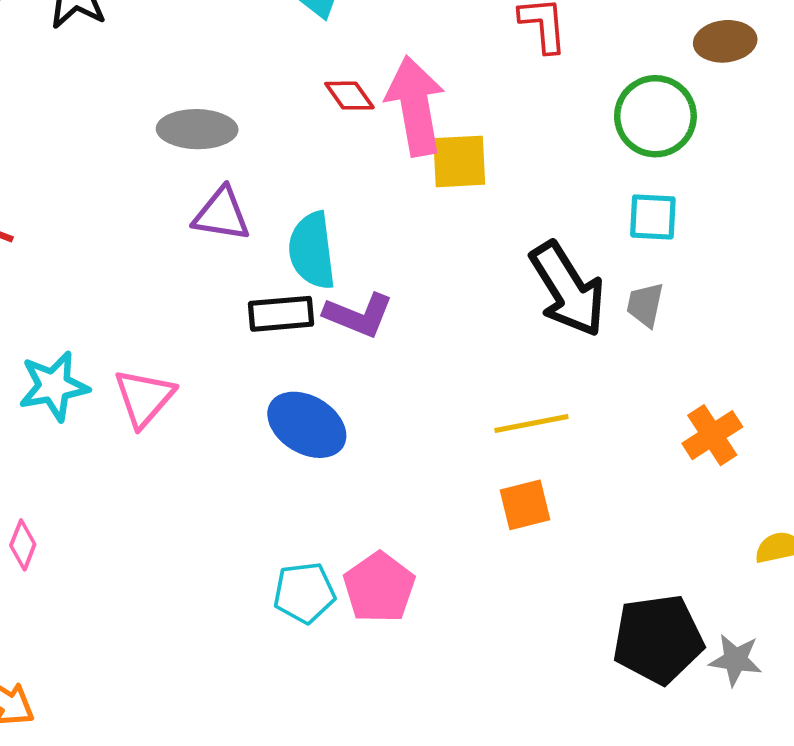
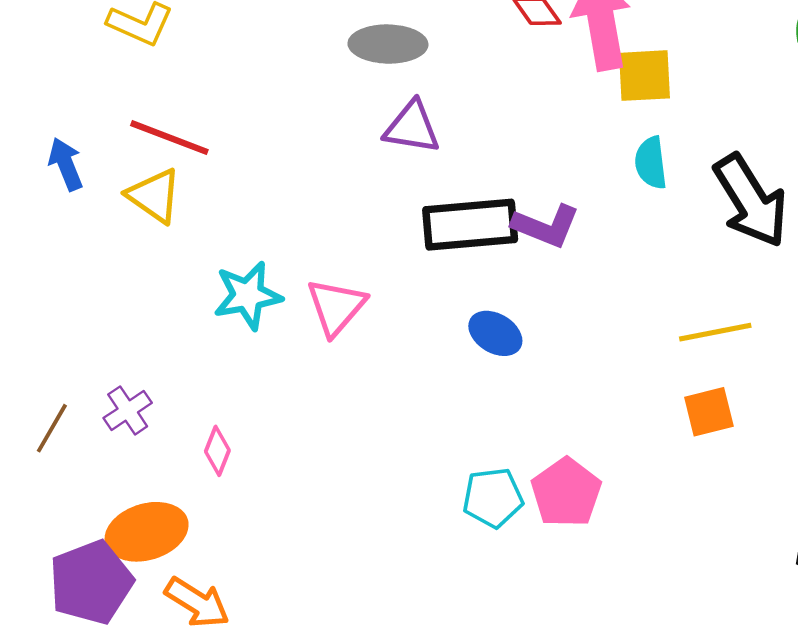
cyan semicircle: (312, 251) -> (651, 163), moved, size x0.7
black rectangle: (281, 314) -> (470, 225), size x1.5
blue ellipse: (307, 425) -> (495, 333), size x0.7

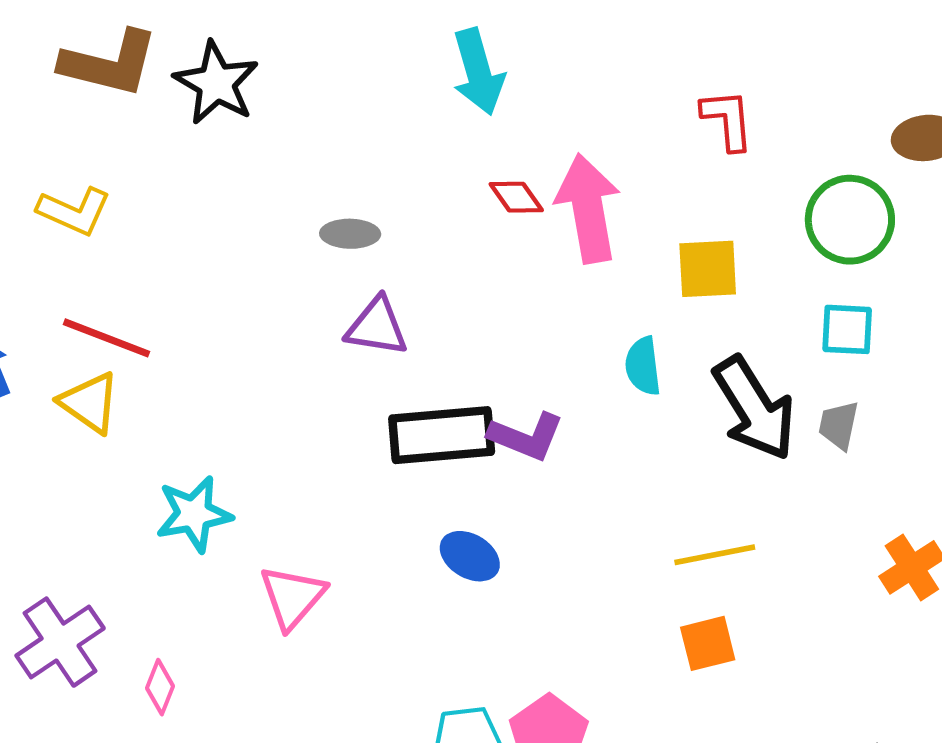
gray ellipse: (388, 44) -> (350, 234), size x0.7
yellow square: (644, 76) -> (708, 269), moved
pink triangle: (336, 307) -> (292, 597), moved
purple cross: (128, 410) -> (60, 642), size x1.6

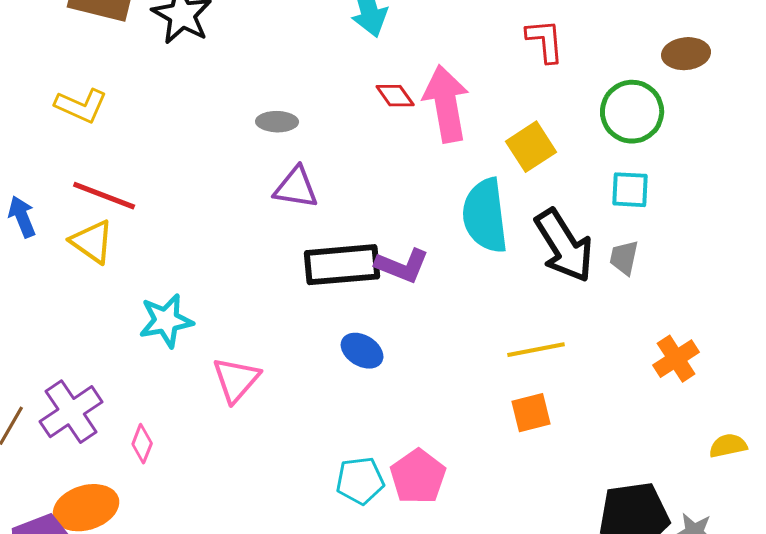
yellow square: (708, 269) -> (531, 147), turned -30
cyan semicircle: (643, 366) -> (485, 216), size x1.8

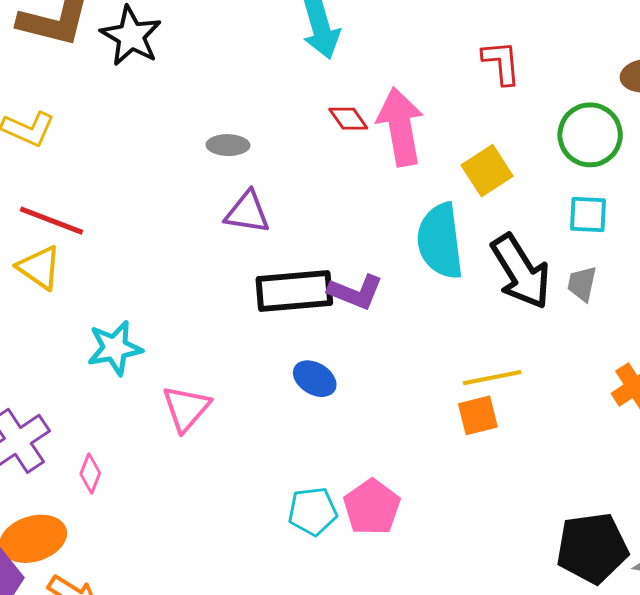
orange square: (531, 413) -> (478, 415), moved

